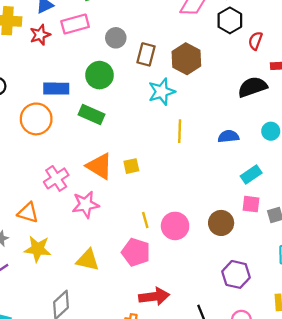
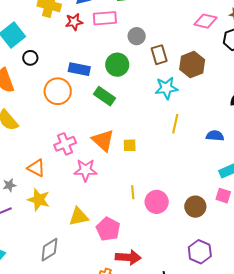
brown rectangle: (146, 54) -> (159, 55), turned -42
pink pentagon: (136, 252) -> (108, 229), moved
yellow triangle: (88, 260) -> (79, 217), turned -35

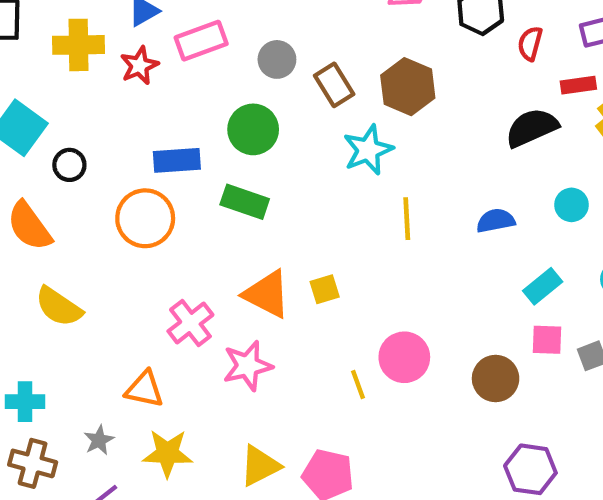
pink circle: (157, 202) -> (404, 357), moved

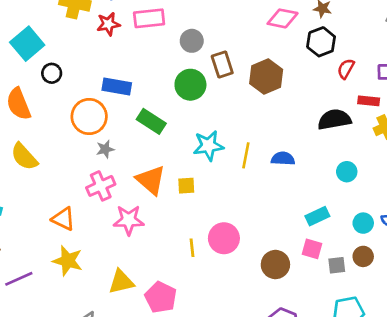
green circle: (253, 129) -> (190, 85), moved
cyan star: (368, 150) -> (208, 146), moved
blue semicircle: (496, 221) -> (283, 159), moved
gray star: (99, 440) -> (105, 149), moved

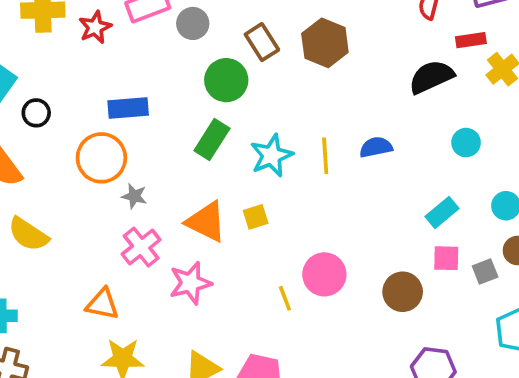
gray circle: (192, 41) -> (193, 23), moved
green rectangle: (151, 121) -> (212, 139), moved, turned -76
gray star: (105, 149) -> (134, 196), turned -30

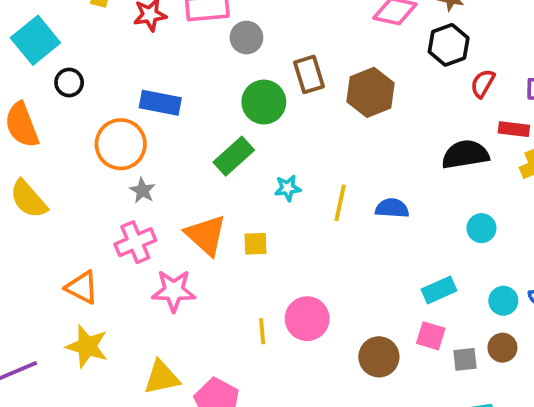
cyan star: (271, 156) -> (288, 188), size x0.6

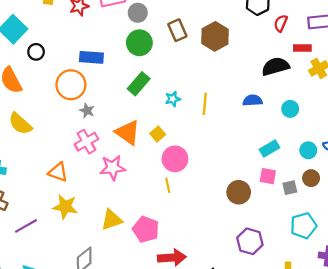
green circle: (264, 102) -> (139, 43), moved
blue semicircle: (392, 208) -> (253, 100), moved
yellow square: (255, 244) -> (158, 134), turned -32
pink circle: (307, 319) -> (175, 159), moved

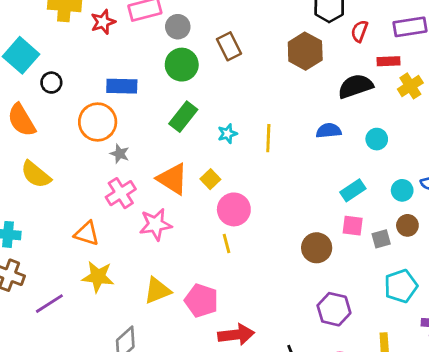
brown hexagon: (215, 36) -> (305, 51), moved

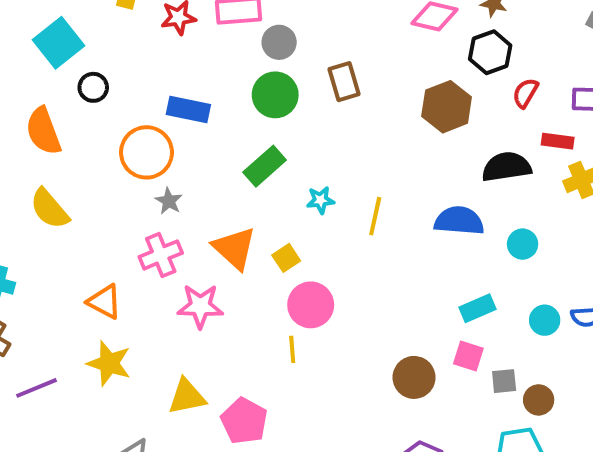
blue semicircle: (329, 131) -> (459, 221), size x1.4
brown circle: (407, 225) -> (539, 400), moved

